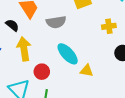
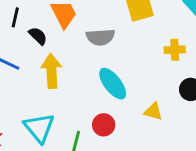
yellow triangle: (87, 71) -> (153, 111), moved
red circle: (42, 72) -> (104, 125), moved

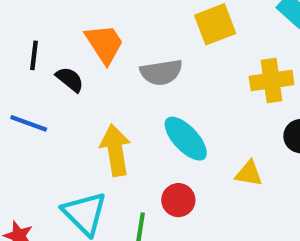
yellow cross: (175, 50) -> (272, 80), size x1.4
yellow arrow: (51, 71) -> (115, 150), moved

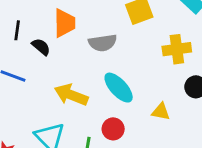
orange trapezoid: (104, 44) -> (65, 23), turned 32
yellow arrow: (115, 150) -> (71, 95), turned -60

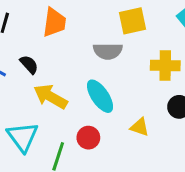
gray semicircle: (103, 43) -> (108, 51), moved
black semicircle: (41, 47) -> (29, 64), moved

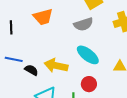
orange trapezoid: (54, 22) -> (43, 17), turned 85
black semicircle: (29, 64) -> (31, 70), moved

